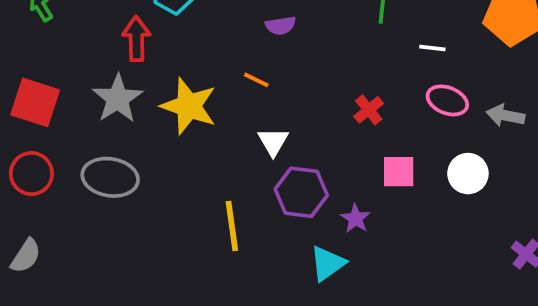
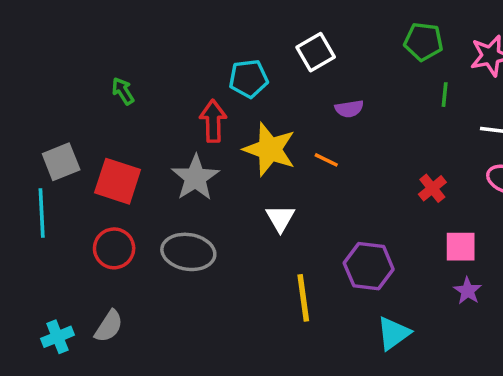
yellow star: (189, 106) -> (270, 149), moved
white triangle: (273, 142) -> (280, 218), moved
purple star: (356, 218) -> (468, 291), moved

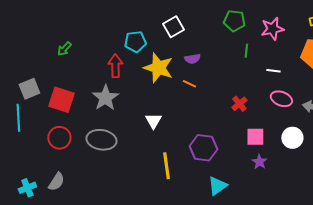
green arrow: (123, 91) -> (64, 49), turned -105
yellow star: (270, 149) -> (158, 68), moved
orange line: (326, 160) -> (189, 84), moved

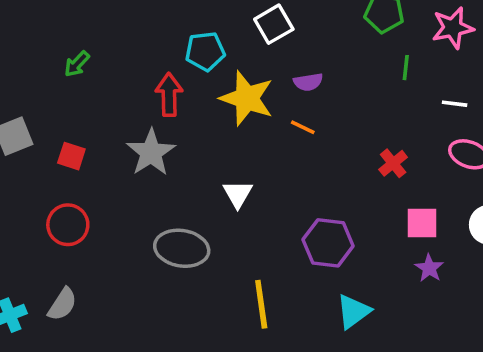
red square: (61, 100) -> (71, 156), size x0.6
gray ellipse: (101, 140) -> (182, 248), moved
yellow line: (166, 166) -> (261, 304), moved

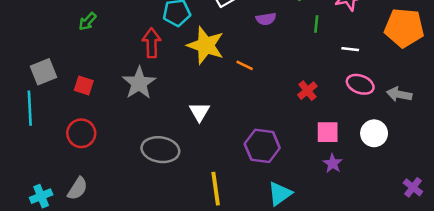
purple semicircle: (308, 82) -> (266, 19), moved

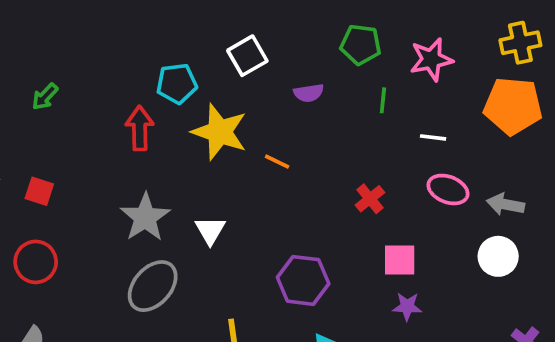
gray star: (139, 83) -> (145, 217), moved
white circle: (374, 133) -> (498, 256), moved
gray ellipse: (160, 150) -> (153, 286), turned -57
purple star: (333, 163) -> (407, 306), turned -30

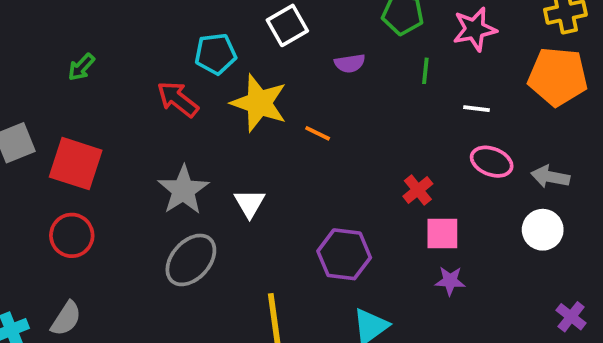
red arrow: (140, 128) -> (178, 99), turned -51
red square: (39, 191) -> (76, 164), size x1.8
red cross: (370, 199) -> (418, 190), moved

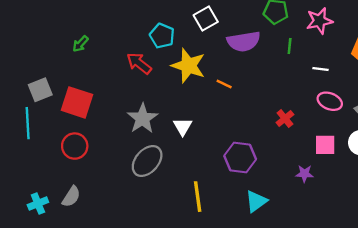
cyan pentagon: (216, 54) -> (162, 36), turned 30
purple semicircle: (350, 63) -> (244, 41), size x1.8
pink square: (442, 233) -> (325, 145), moved

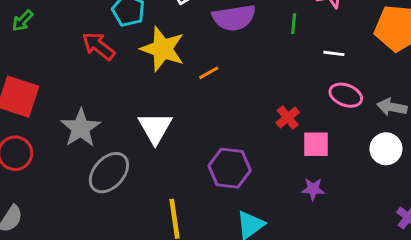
orange line: (224, 84) -> (209, 73), turned -56
gray star: (142, 118) -> (81, 128), moved
white triangle: (183, 127) -> (155, 128), size x1.4
pink square: (325, 145) -> (316, 144), moved

